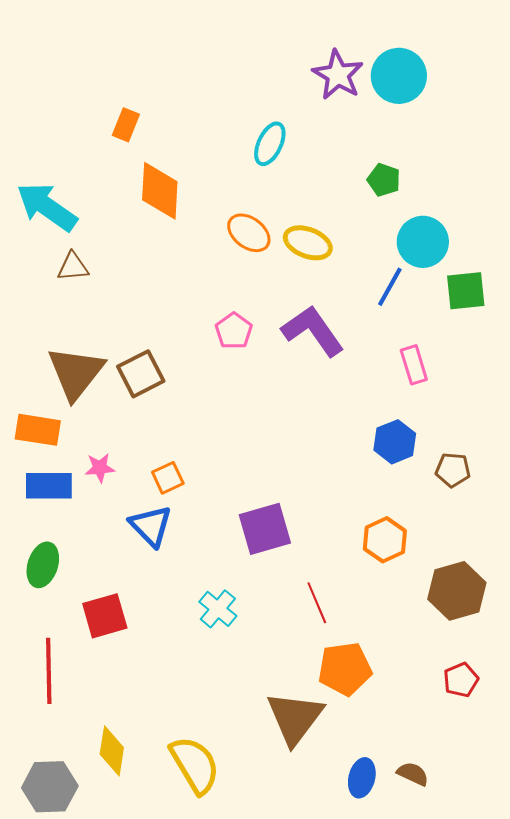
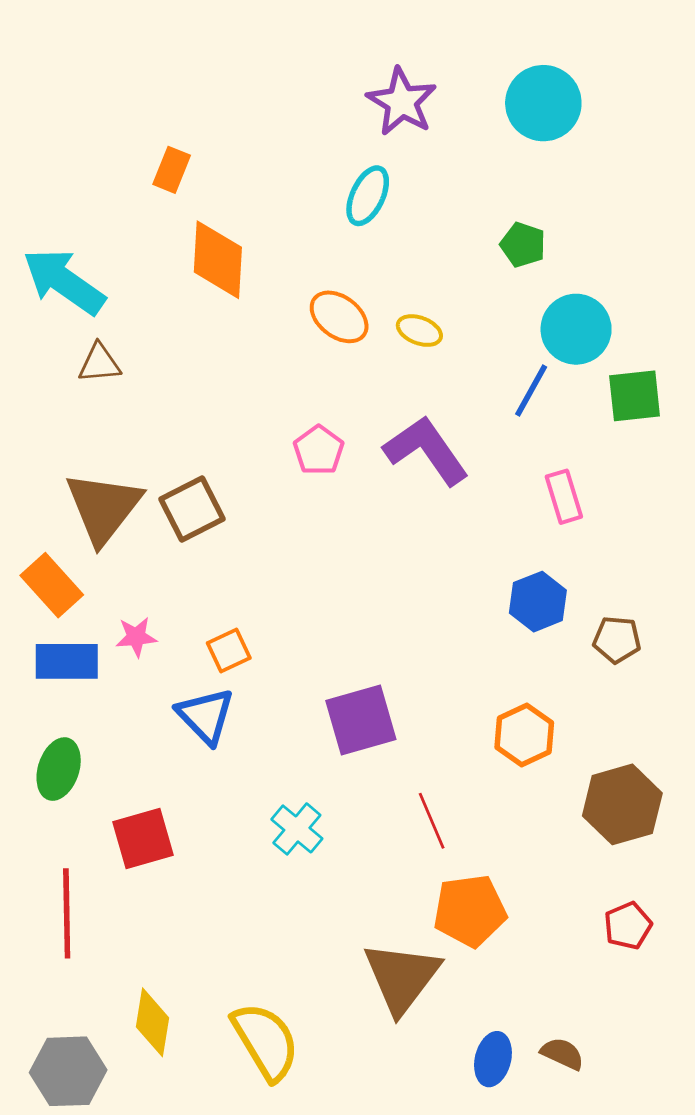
purple star: (338, 75) -> (402, 102), moved
yellow ellipse: (308, 243) -> (419, 331), size x0.7
orange rectangle: (38, 430) -> (52, 585), turned 39

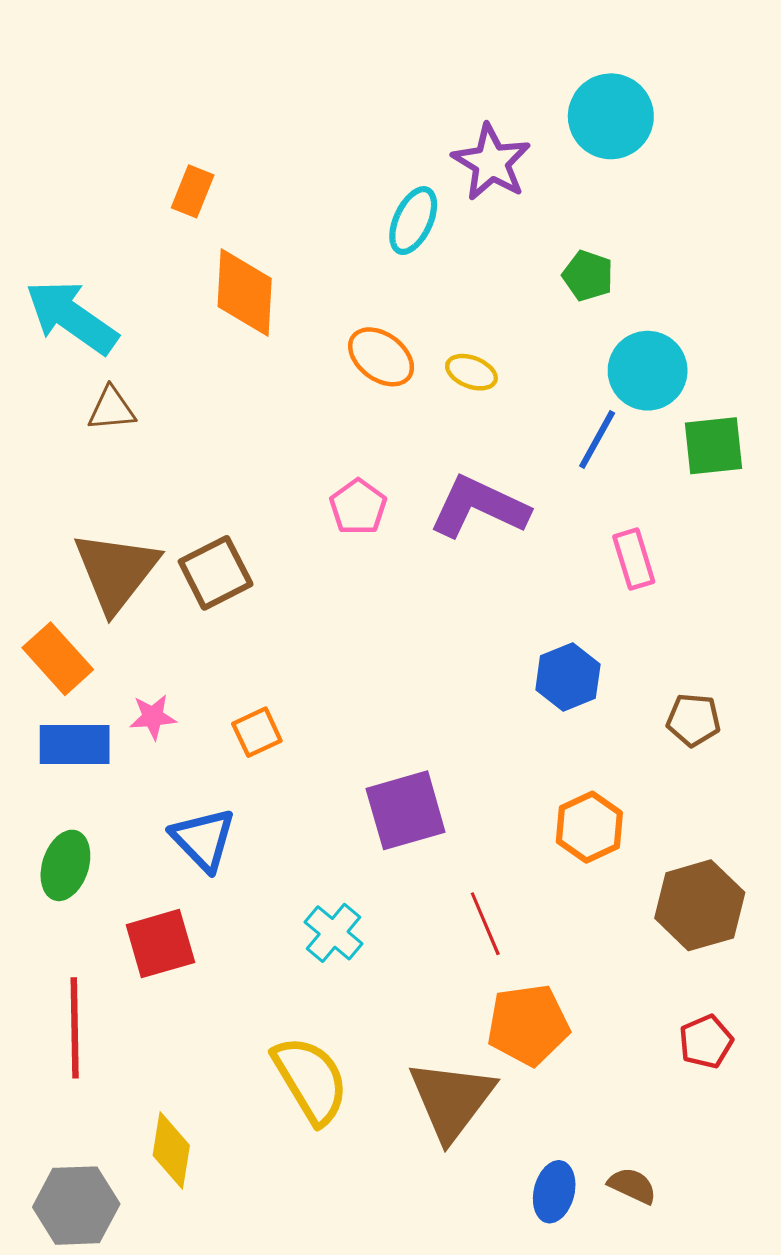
purple star: (402, 102) -> (491, 162), moved
purple L-shape: (426, 450) -> (479, 507), turned -30
blue hexagon: (538, 602) -> (568, 677), moved
blue triangle: (206, 716) -> (203, 839), moved
yellow semicircle: (266, 1041) -> (311, 1080), moved

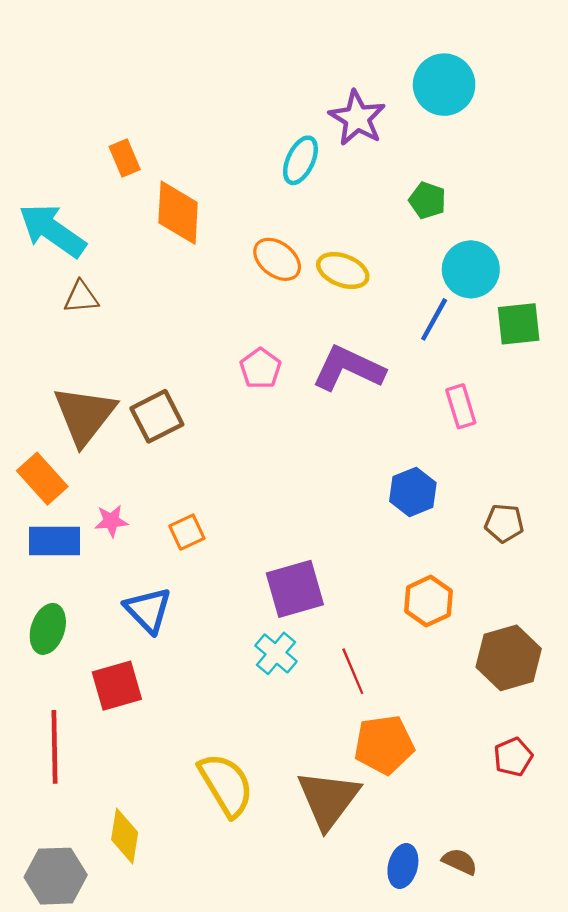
orange rectangle: (193, 191) -> (125, 158), moved, turned -45
yellow ellipse: (471, 372) -> (343, 270), size x1.4
cyan cross: (334, 933) -> (276, 653), moved

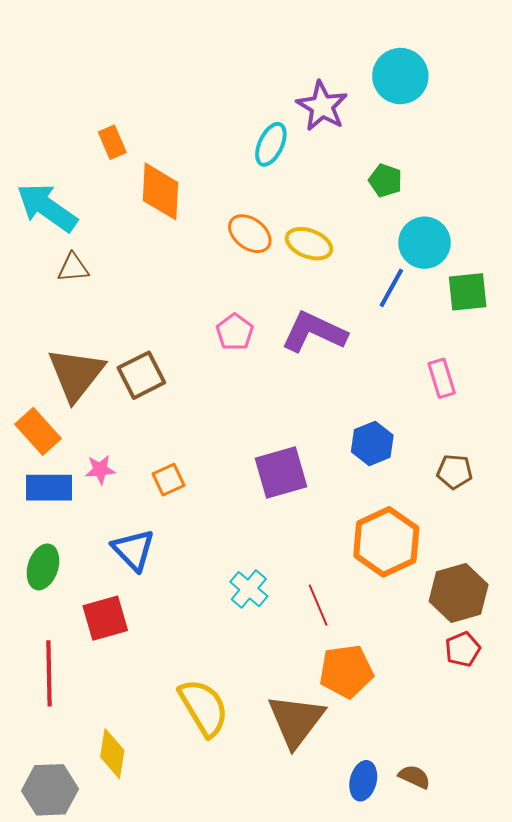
pink rectangle: (461, 406) -> (442, 378), moved
purple square: (295, 589) -> (281, 473), moved
orange hexagon: (429, 601) -> (386, 542), size x1.5
red pentagon: (513, 757) -> (463, 649), moved

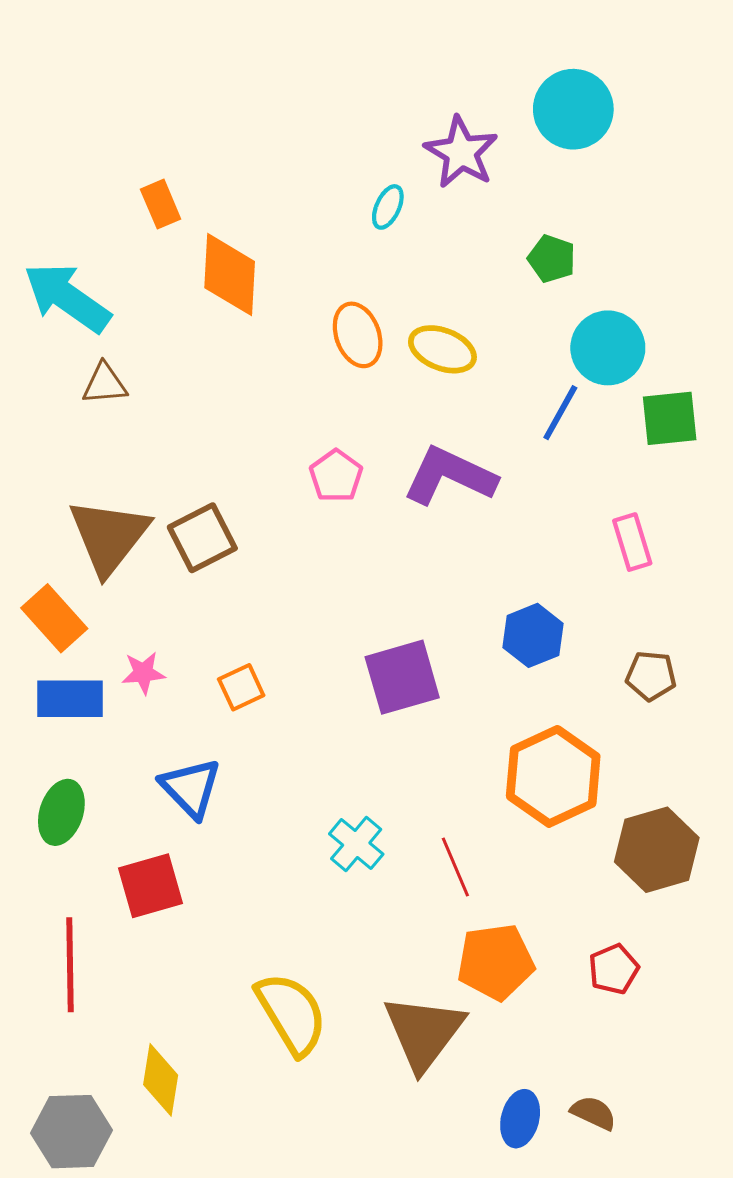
cyan ellipse: (271, 144) -> (388, 207), size x0.7
orange ellipse: (250, 234) -> (358, 335), turned 33
red pentagon: (463, 649) -> (614, 969), moved

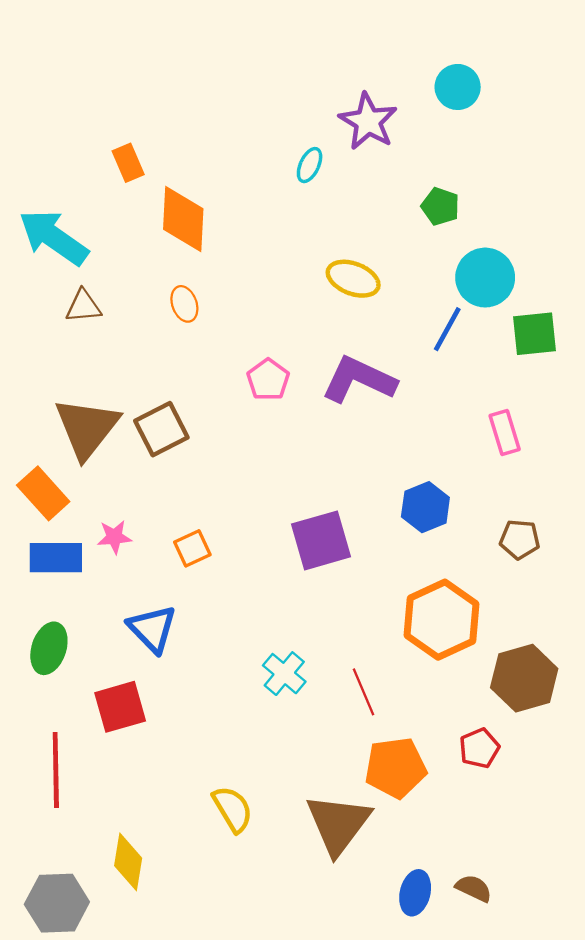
cyan circle: (573, 109) -> (458, 87), size x0.7
orange ellipse: (358, 335) -> (184, 304), moved, size x0.7
red pentagon: (614, 969) -> (479, 748), moved
yellow semicircle: (291, 1014) -> (233, 809), size x0.7

